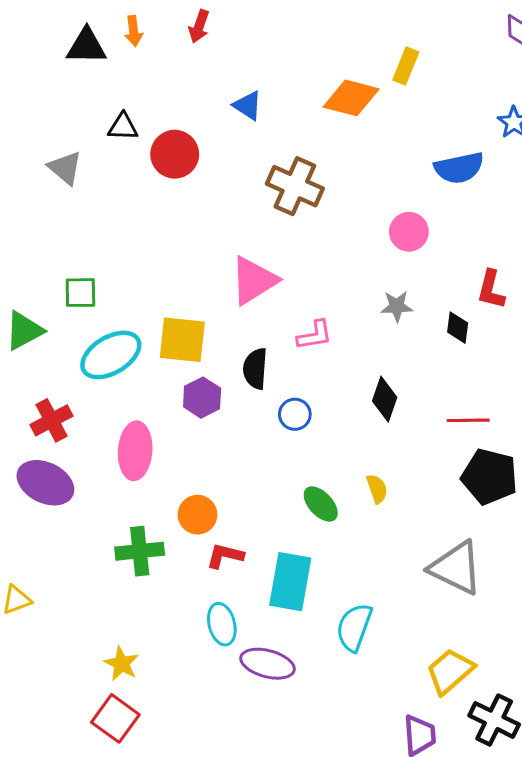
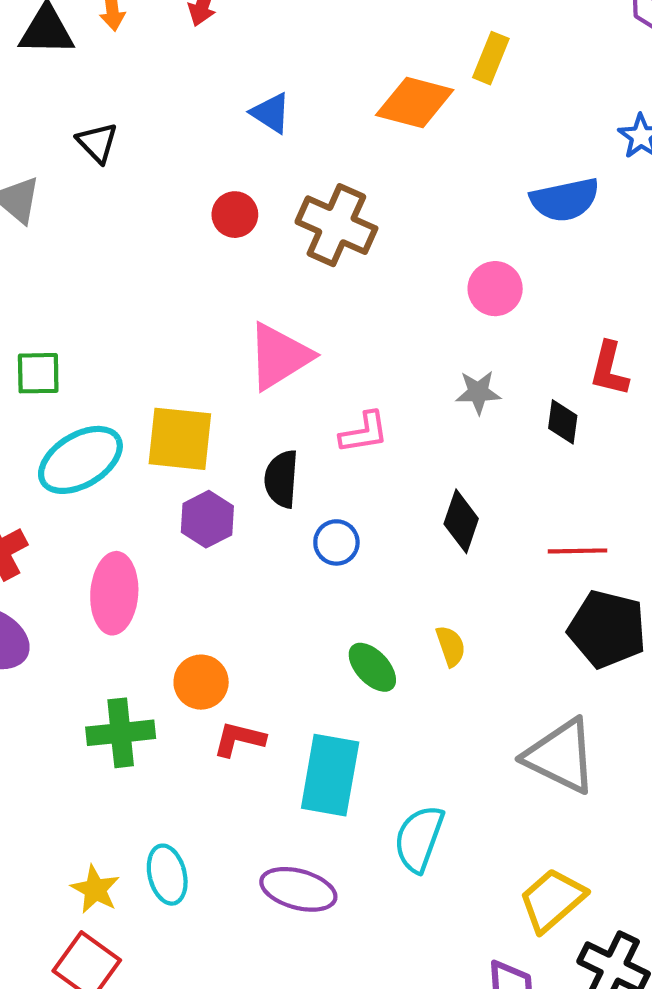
black triangle: (123, 127) -> (97, 143), turned 44
red circle: (175, 154) -> (235, 215), moved, size x0.7
cyan ellipse: (222, 624) -> (167, 875), moved

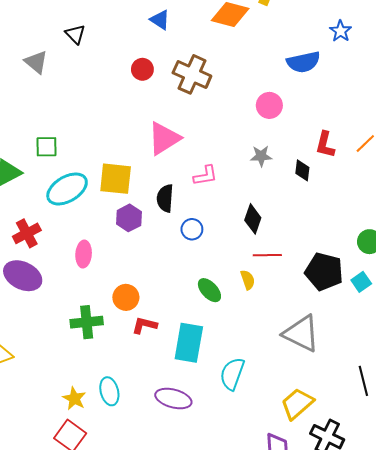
red line: (578, 551) -> (267, 255), moved
pink ellipse: (114, 593) -> (84, 254), size x0.7

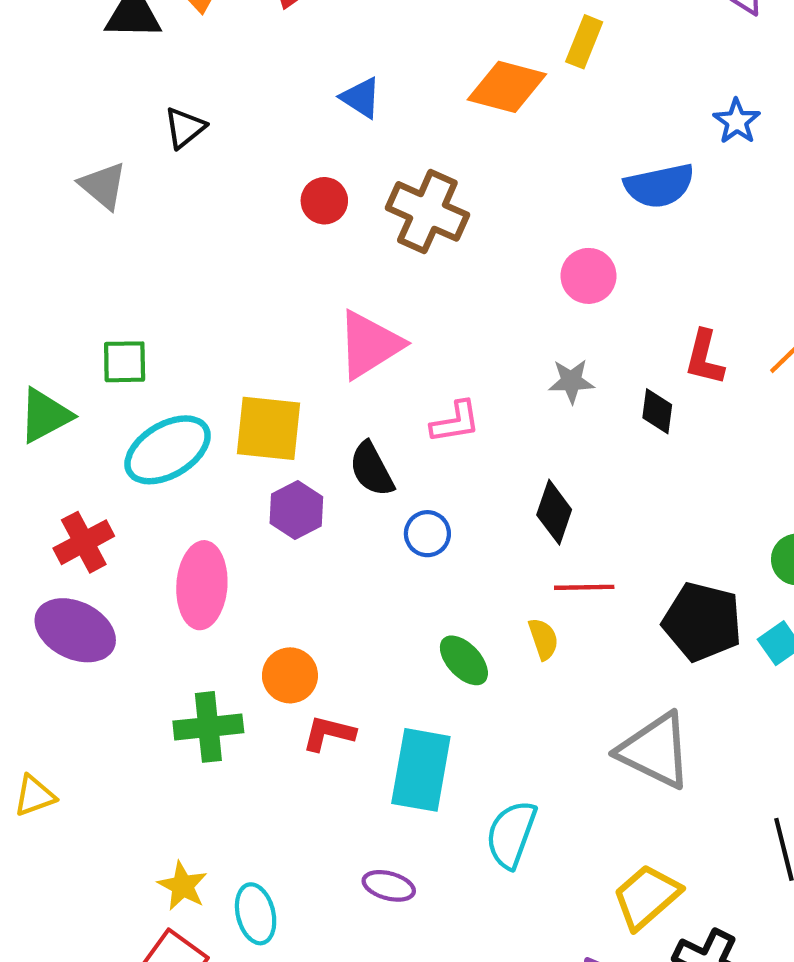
black triangle: (75, 34) -> (185, 128), turned 35
black semicircle: (165, 198) -> (372, 469), turned -32
pink ellipse: (84, 254) -> (202, 585), size x1.5
cyan ellipse: (109, 391) -> (256, 914), moved
purple ellipse: (173, 399) -> (389, 886), size x0.7

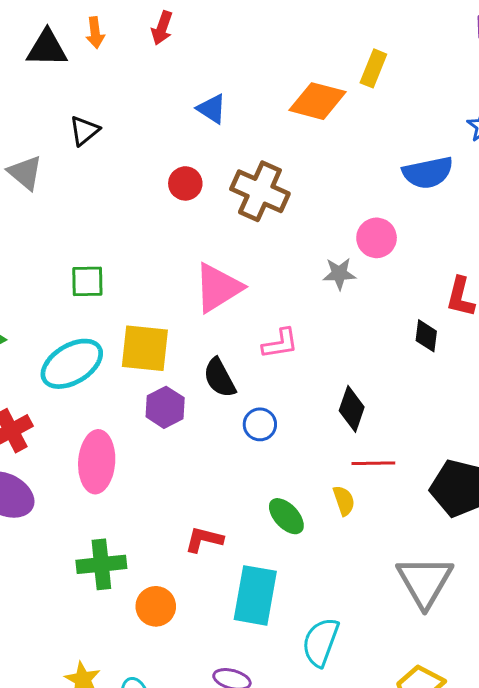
green square: (125, 362) -> (87, 281), moved
gray star: (571, 381) -> (339, 274), moved
orange circle: (290, 675) -> (156, 606), moved
red L-shape: (329, 733) -> (204, 539), moved
gray triangle: (655, 751) -> (425, 581), turned 34

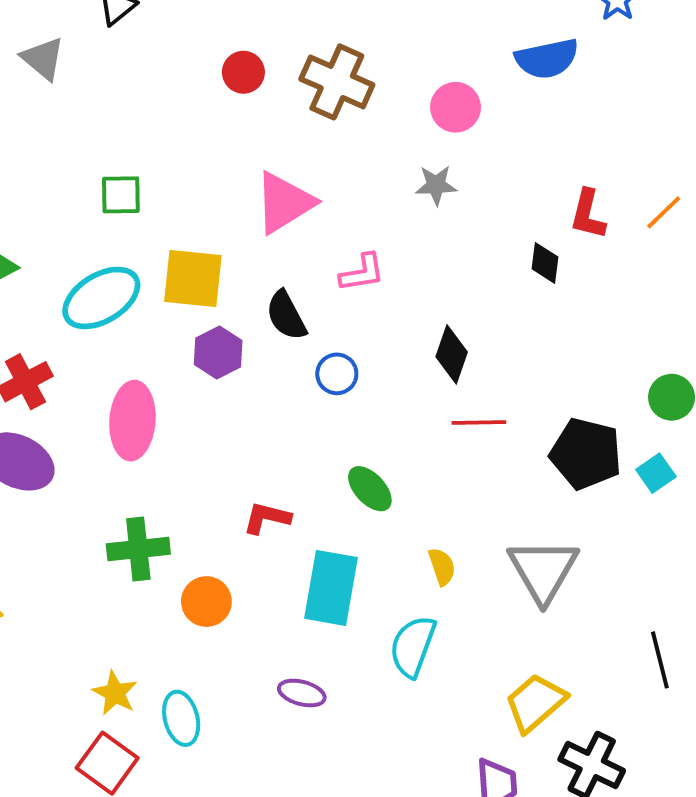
pink circle: (377, 238) -> (456, 107), moved
yellow semicircle: (344, 501) -> (442, 567), moved

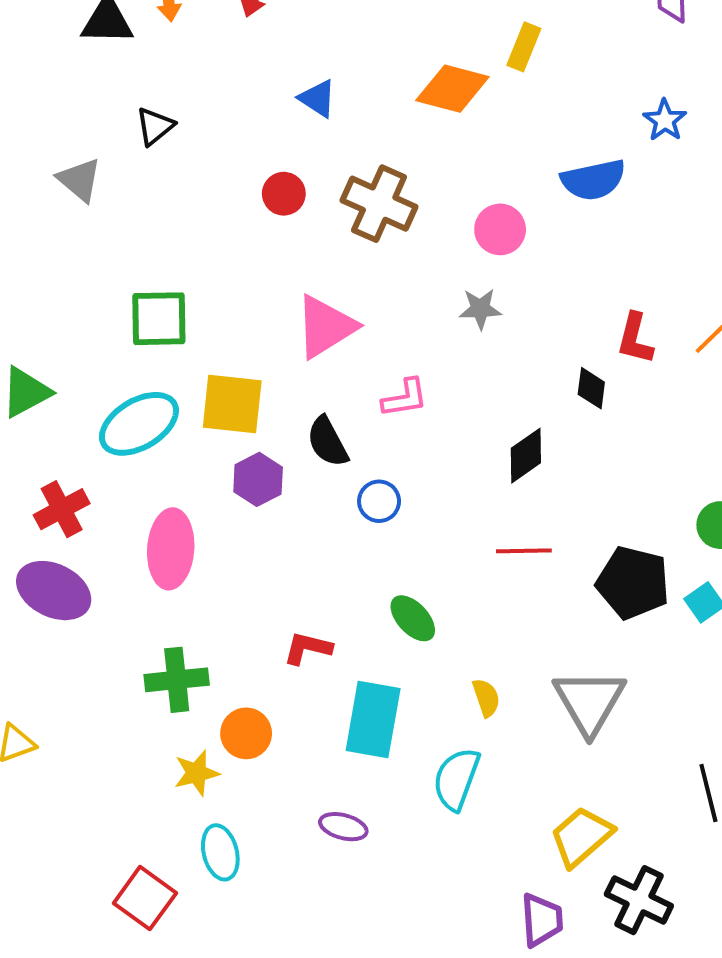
green square: (121, 195) -> (159, 319), size x1.4
black diamond: (452, 354) -> (526, 456), moved, turned 36
yellow star: (115, 693) -> (196, 773), moved, turned 30

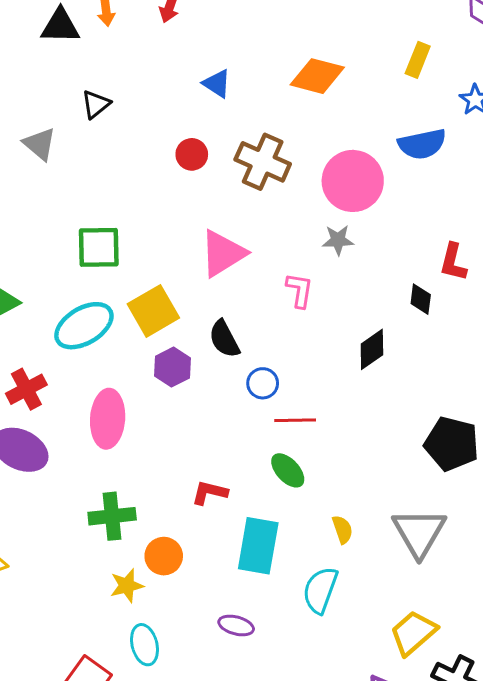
yellow rectangle: (524, 47) -> (418, 60), moved
pink circle: (500, 229) -> (353, 181), size x1.6
pink L-shape: (405, 398) -> (300, 290), moved, turned -72
yellow square: (232, 404) -> (153, 311), turned -36
red line: (524, 551) -> (295, 420), moved

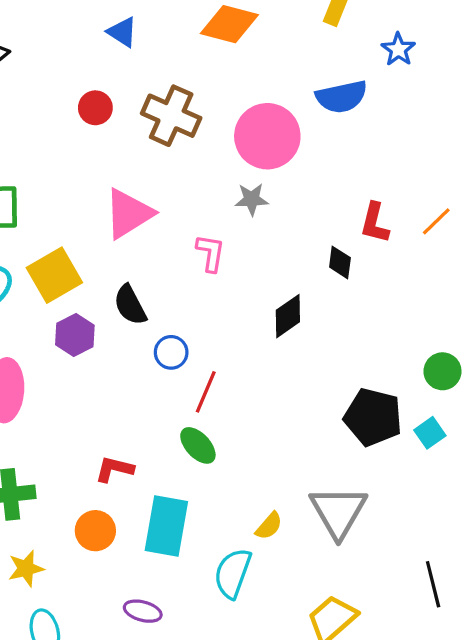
red line: (295, 420) -> (206, 392), turned -66
yellow semicircle: (342, 529) -> (269, 526), moved, turned 60
orange circle: (164, 556) -> (95, 531), moved

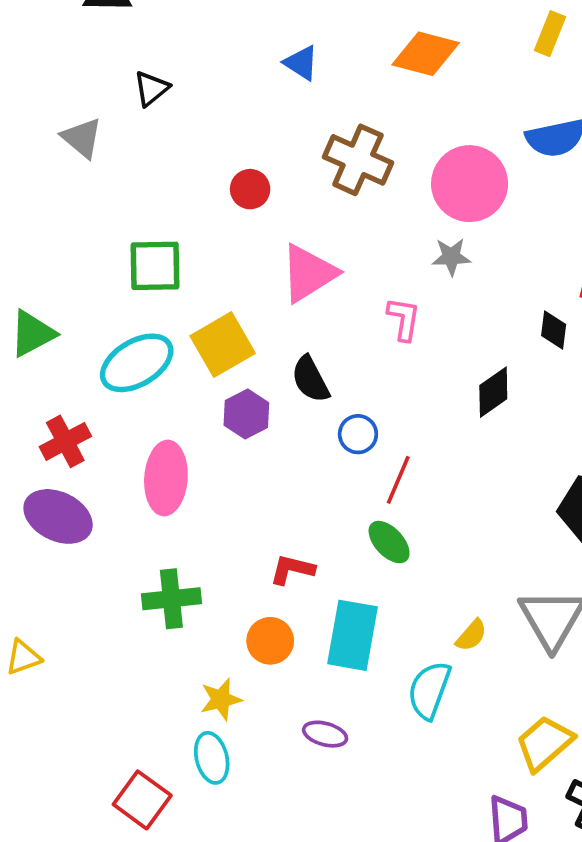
red circle: (95, 108) -> (250, 189), moved
yellow star: (26, 569) -> (221, 699), moved

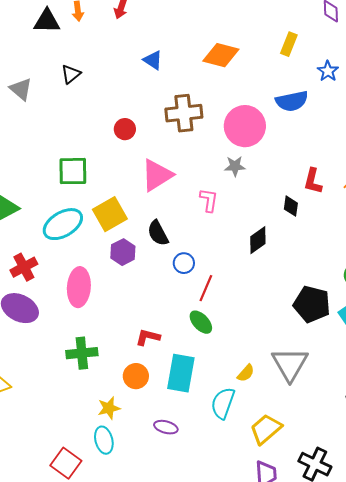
gray triangle: (82, 138) -> (21, 89), moved
brown cross: (358, 160) -> (184, 113), turned -30
yellow trapezoid: (545, 743) -> (266, 429), moved

